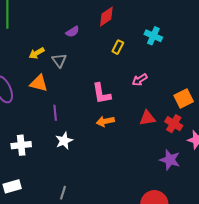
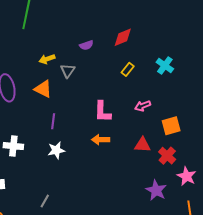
orange square: (184, 99) -> (171, 126), moved

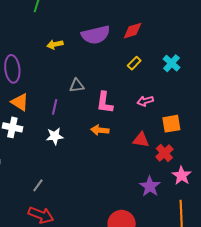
purple semicircle: (86, 45) -> (96, 35), size x2.0
gray triangle: (68, 71) -> (77, 86), moved, turned 42
orange triangle: (43, 89) -> (20, 102), moved

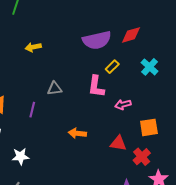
red diamond: (133, 31) -> (131, 35), moved
purple semicircle: (96, 35) -> (97, 40), moved
pink L-shape: (105, 103) -> (96, 86), moved
white star: (55, 136) -> (20, 156), moved

